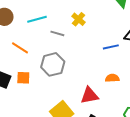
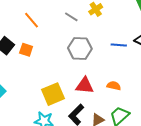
gray hexagon: (53, 64) -> (80, 48), moved
orange semicircle: (112, 78) -> (114, 86), moved

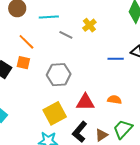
gray hexagon: (80, 48) -> (59, 75), moved
orange square: (26, 50) -> (23, 63), moved

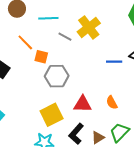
yellow cross: (89, 25) -> (89, 27), size x1.6
orange square: (23, 63) -> (41, 57), moved
orange semicircle: (114, 100) -> (112, 103), turned -128

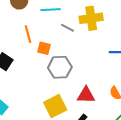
yellow cross: (89, 27) -> (91, 18), turned 30
orange line: (25, 42) -> (28, 34), turned 30

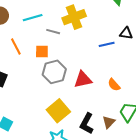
orange square: (44, 48) -> (42, 52), moved
red triangle: (86, 95) -> (83, 80), moved

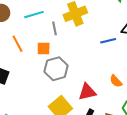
gray line: (53, 32) -> (54, 28), turned 64
red triangle: (83, 80) -> (87, 92), moved

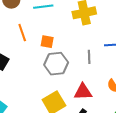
gray line: (54, 28) -> (89, 57), moved

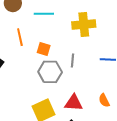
gray line: (89, 57) -> (73, 60), moved

